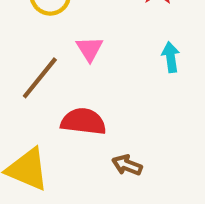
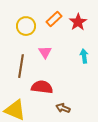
brown line: (40, 78) -> (21, 66), turned -30

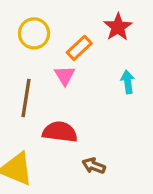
orange rectangle: (54, 19) -> (79, 48), moved

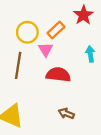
yellow circle: (34, 33) -> (27, 32), moved
red semicircle: (60, 132) -> (58, 75), moved

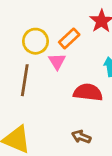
red semicircle: (58, 75) -> (88, 92), moved

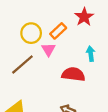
brown line: (25, 80) -> (22, 65), turned 40

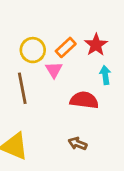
red star: (84, 17) -> (96, 45), moved
brown line: (22, 65) -> (22, 88), turned -60

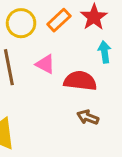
pink triangle: (54, 70) -> (45, 64), moved, turned -30
brown arrow: (78, 144) -> (88, 117), moved

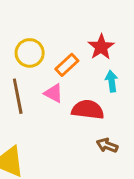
orange rectangle: (59, 20) -> (67, 65), moved
brown arrow: (88, 117) -> (107, 145), moved

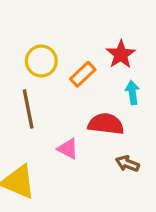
pink triangle: (53, 93) -> (68, 149), moved

